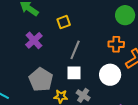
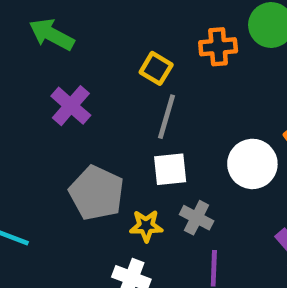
yellow square: (64, 22) -> (156, 68), moved, turned -32
orange cross: (116, 44) -> (218, 47), moved

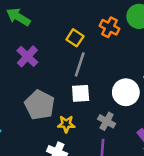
orange cross: (218, 47) -> (109, 27), turned 30
gray cross: (197, 218) -> (107, 121), moved

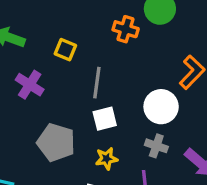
yellow square: (75, 38) -> (65, 50), moved
gray cross: (107, 121) -> (156, 146), moved
yellow star: (66, 124) -> (106, 159), moved

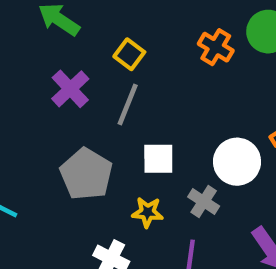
gray line: (97, 83) -> (128, 105), moved
gray cross: (156, 146) -> (204, 201), moved

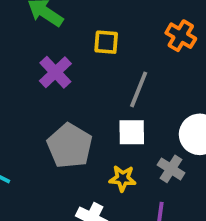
yellow square: (129, 54) -> (106, 42), turned -32
gray line: (128, 105) -> (139, 89), moved

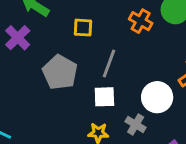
purple cross: (55, 72) -> (18, 38), moved
gray pentagon: (70, 146) -> (60, 72), moved

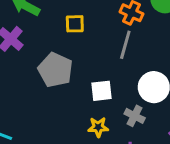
gray line: (109, 64) -> (125, 45), moved

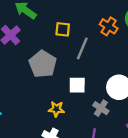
gray line: (125, 45) -> (82, 48), moved
yellow star: (98, 127) -> (56, 109), moved

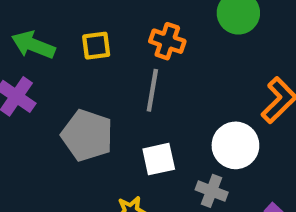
orange cross: (109, 26) -> (167, 41), moved
yellow square: (63, 29) -> (96, 46), moved

